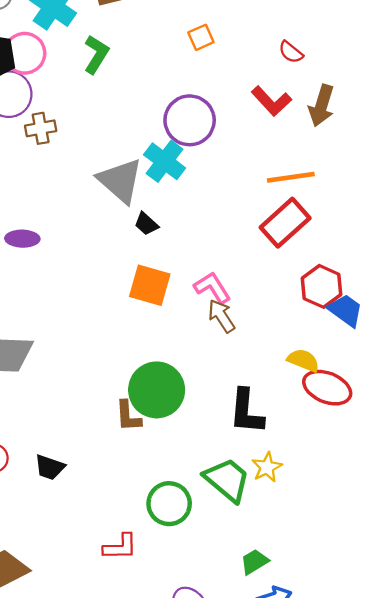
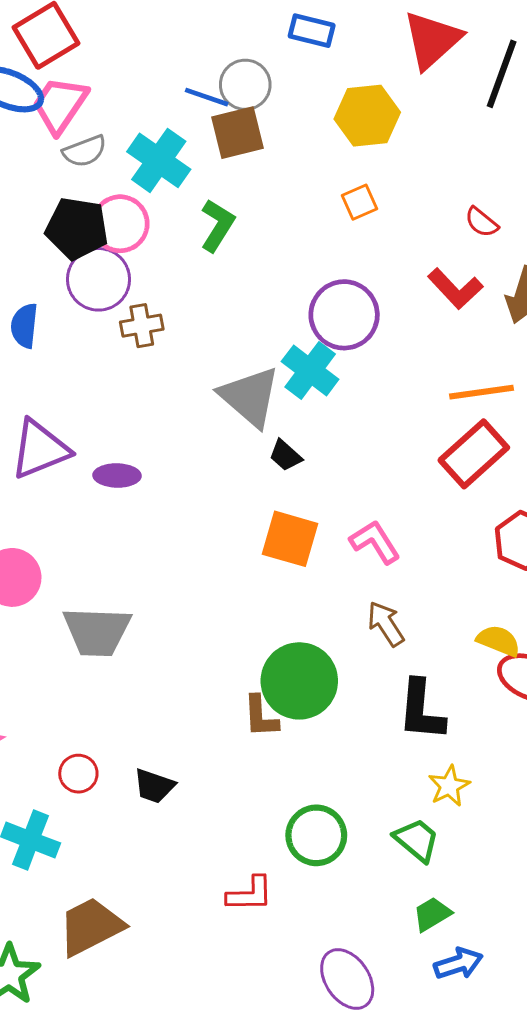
brown arrow: (221, 316) -> (386, 624), moved
green trapezoid: (227, 480) -> (417, 840), moved, size x0.7

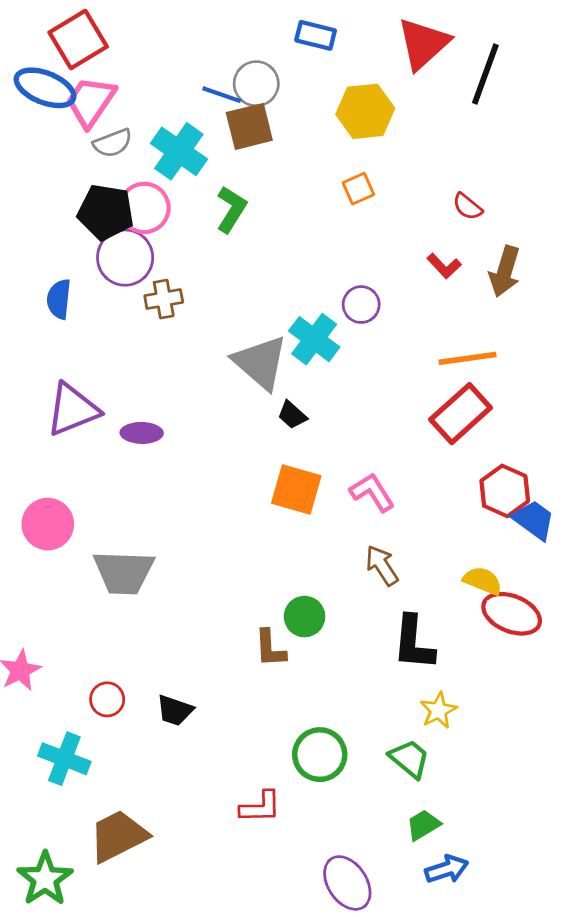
red L-shape: (455, 289) -> (444, 266), size x0.7
purple circle: (344, 315) -> (361, 305), moved, size x0.6
green circle: (299, 681) -> (305, 617), size x0.6

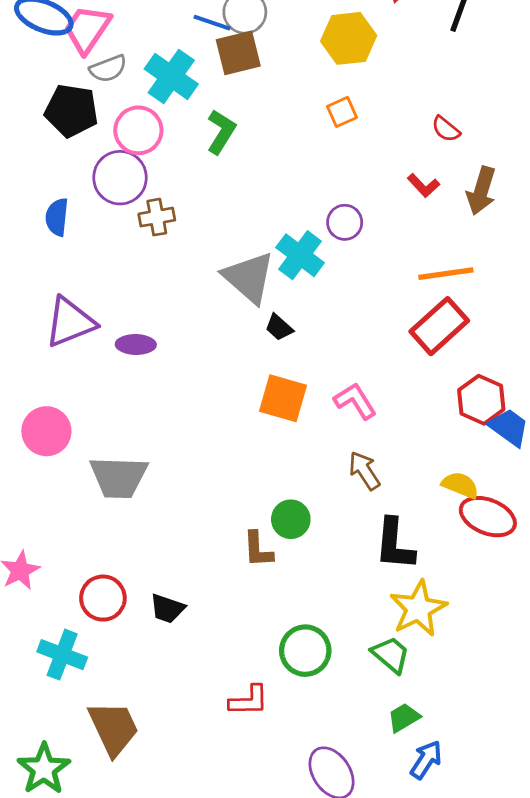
black pentagon: (106, 212) -> (71, 111), moved
red circle: (107, 699) -> (103, 598), size x1.4
yellow star: (438, 710) -> (418, 609), size x1.6
brown trapezoid: (118, 836) -> (113, 728), turned 92
blue arrow: (447, 869) -> (426, 760), turned -39

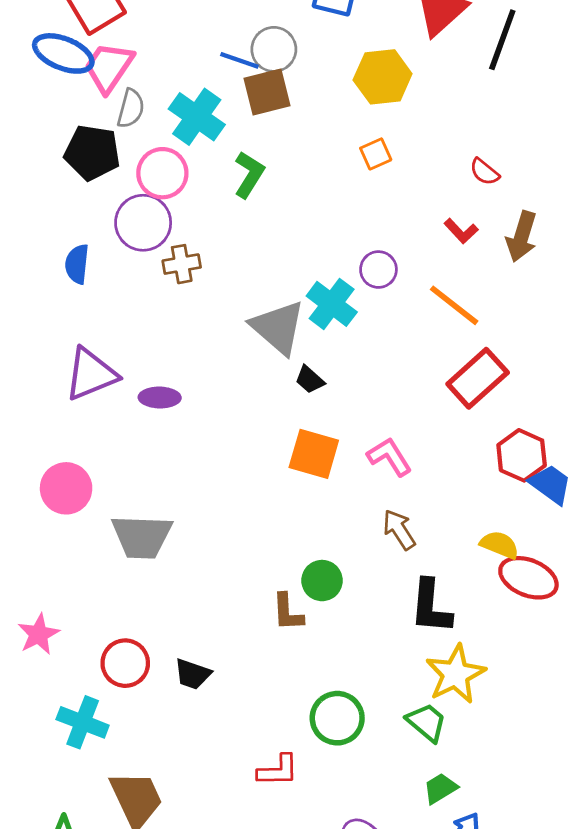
gray semicircle: (108, 69) -> (131, 109), turned -54
orange line: (446, 274) -> (454, 305), moved, turned 46

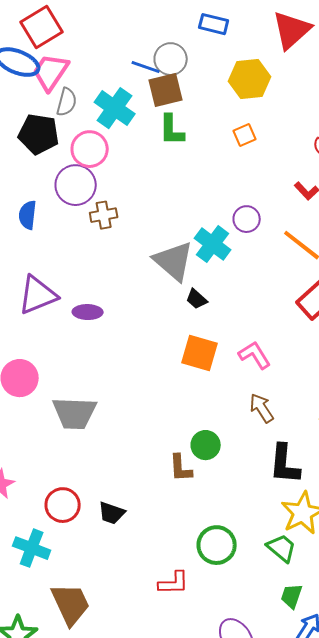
green L-shape: (249, 175) -> (172, 130), moved, turned 148
green trapezoid: (440, 788) -> (292, 596), turned -40

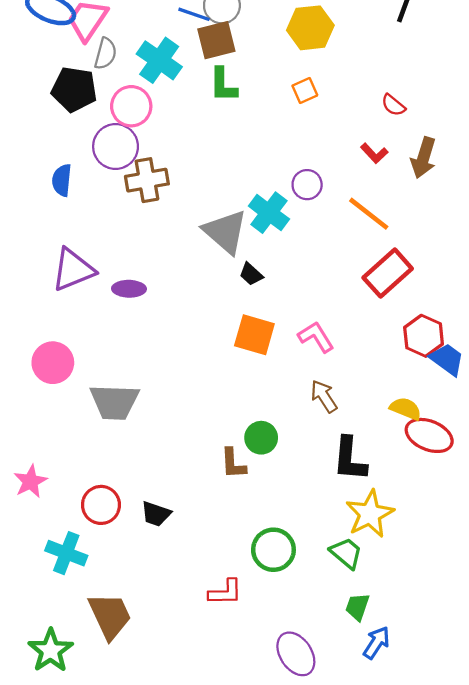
brown cross: (104, 215) -> (147, 180), size x1.4

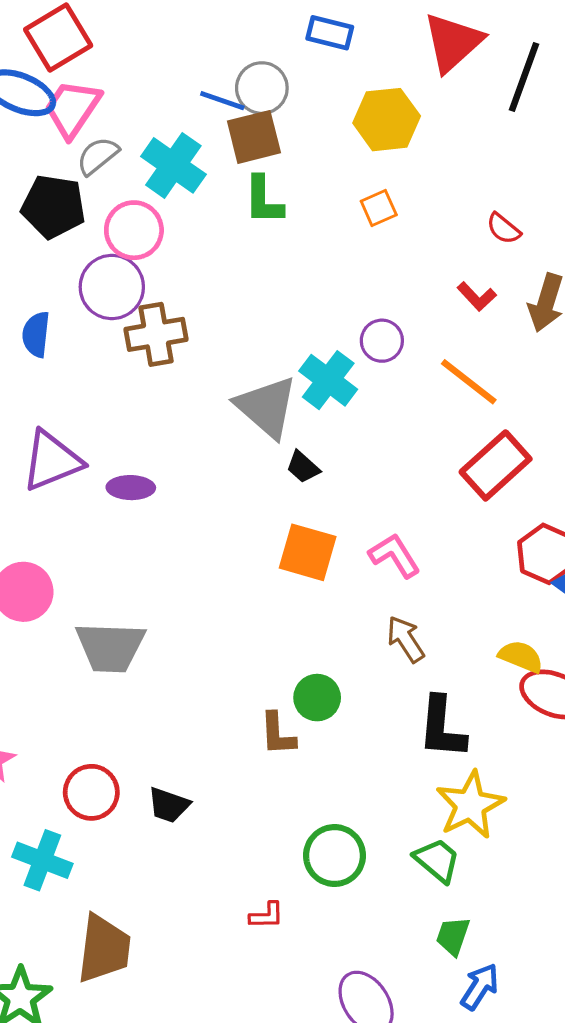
gray semicircle: (105, 54) -> (98, 156), turned -144
red L-shape: (225, 592) -> (267, 916), size x0.7
brown trapezoid: (110, 616) -> (104, 949), turned 32

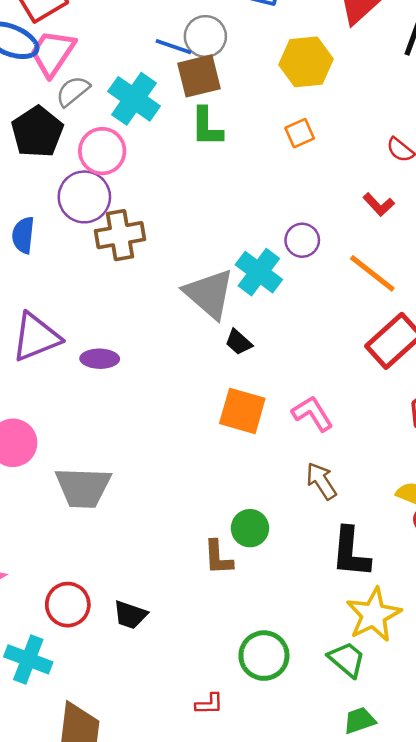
black pentagon: (53, 206) -> (37, 132), turned 30
green trapezoid: (453, 936) -> (360, 721), turned 52

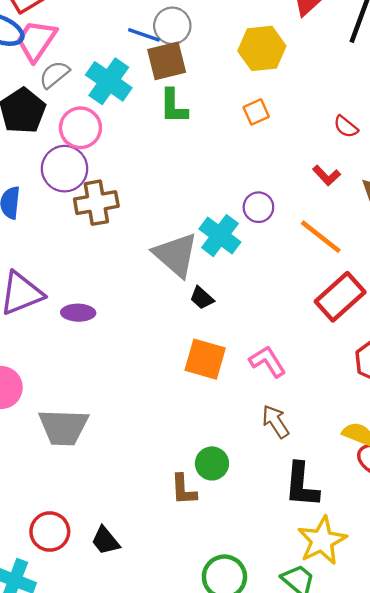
black trapezoid: (130, 615) -> (105, 541), turned 32

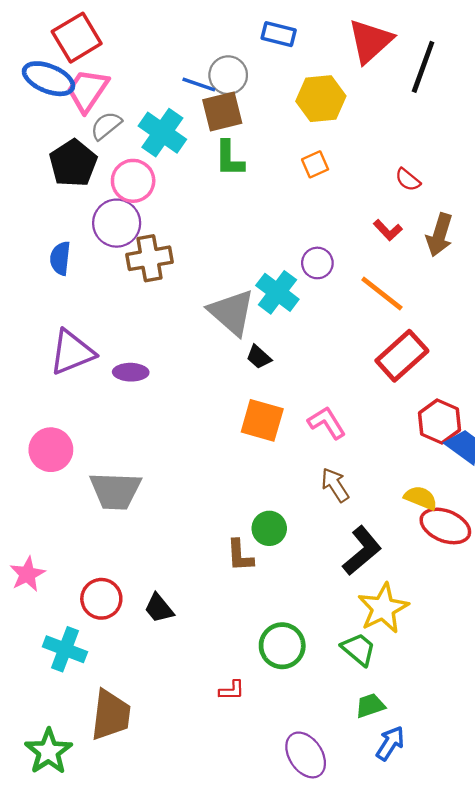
black L-shape: (302, 485) -> (362, 551), turned -135

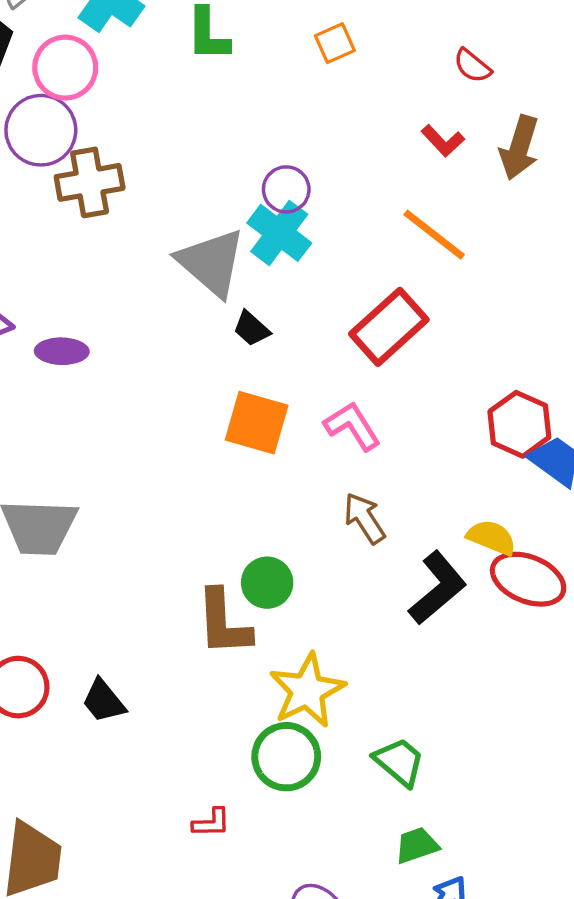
purple circle: (317, 263) -> (286, 189), moved
red rectangle: (402, 356) -> (389, 327), moved
black L-shape: (362, 551) -> (438, 588), moved
brown L-shape: (240, 555) -> (224, 623), size x1.4
yellow star: (383, 608) -> (307, 691), moved

